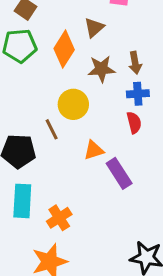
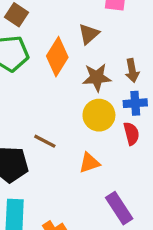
yellow circle: (73, 104) -> (99, 115), moved
brown line: (52, 129) -> (45, 141), turned -35
purple rectangle: (119, 173) -> (119, 208), moved

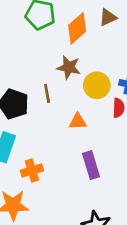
brown star: (97, 77) -> (69, 67), moved
brown line: (45, 141) -> (47, 93), turned 36

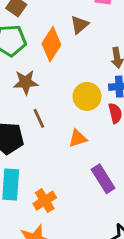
brown star: (69, 67) -> (26, 82), moved

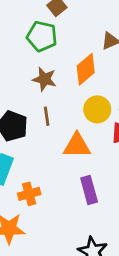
orange diamond: (51, 44) -> (86, 69), moved
orange triangle: (78, 138) -> (77, 145), size x1.5

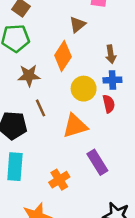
orange cross: (29, 194) -> (59, 180), moved

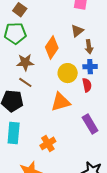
brown triangle: (77, 24) -> (77, 31), moved
brown line: (40, 108) -> (25, 82), moved, turned -32
purple rectangle: (97, 162) -> (90, 124), moved

